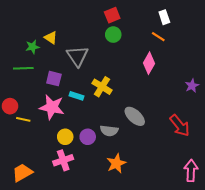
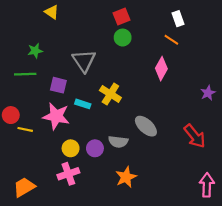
yellow triangle: (51, 38) -> (52, 12), moved

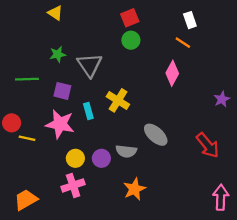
green star: (35, 51) -> (58, 54), moved
cyan rectangle: (83, 104) -> (88, 111), turned 56

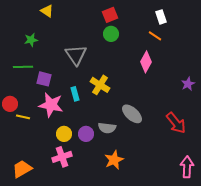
green star: (58, 54) -> (31, 40), moved
purple square: (62, 91) -> (44, 79), moved

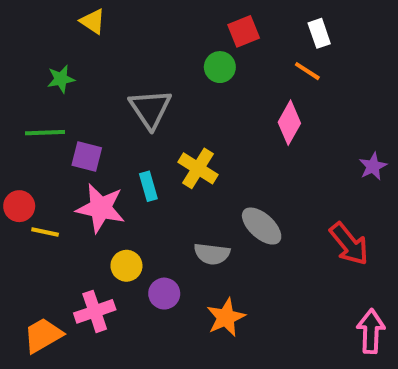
red square: (110, 15) -> (244, 31), moved
purple circle: (86, 134) -> (164, 294), moved
pink cross: (62, 157) -> (95, 311), moved

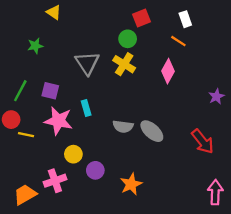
green line: (45, 133) -> (20, 91), moved, turned -60
yellow cross: (198, 168) -> (124, 64), moved
gray semicircle: (212, 254) -> (123, 126), moved

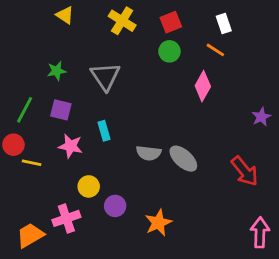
green circle: (128, 39) -> (169, 51), moved
green star: (35, 46) -> (57, 71), moved
yellow cross: (124, 64) -> (122, 21), moved
pink star: (58, 121) -> (71, 146), size x0.7

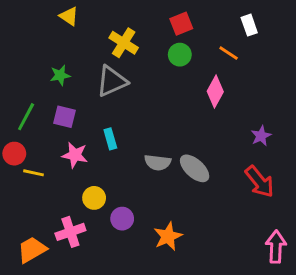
yellow cross: (122, 21) -> (124, 43), moved
white rectangle: (224, 24) -> (249, 25), moved
gray triangle: (105, 76) -> (112, 81), turned 40
purple star: (261, 117) -> (261, 136), moved

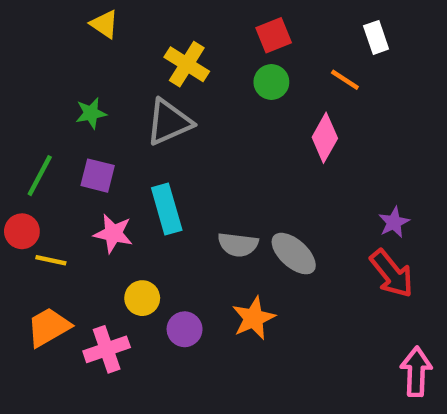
purple star: (261, 136) -> (394, 222), moved
cyan rectangle: (110, 139) -> (167, 209), size x1.5
orange star: (168, 236) -> (254, 318), moved
orange trapezoid: (32, 250) -> (49, 327), moved

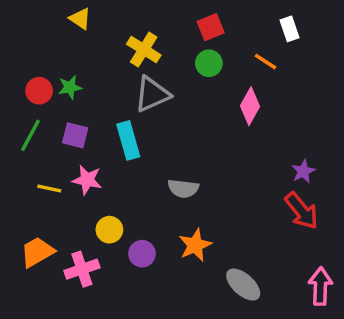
gray triangle: (169, 122) -> (152, 94), moved
cyan rectangle: (167, 209) -> (128, 140), moved
red circle: (22, 231) -> (39, 91), moved
gray ellipse: (294, 254) -> (243, 285), moved
yellow line: (51, 260) -> (49, 188), moved

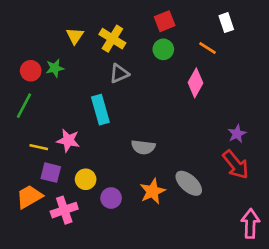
yellow triangle: (80, 19) -> (75, 36), moved, turned 30
gray triangle: (152, 94) -> (119, 73), size x0.7
purple square: (75, 135) -> (51, 173), moved
gray ellipse: (243, 285) -> (189, 183), moved

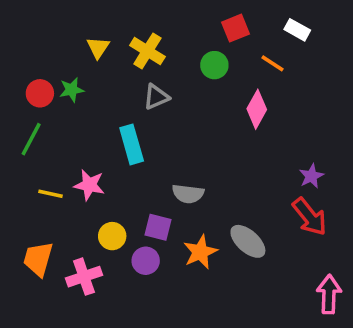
red square: (165, 21) -> (236, 28), moved
white rectangle: (226, 23) -> (297, 30), turned -42
purple square: (51, 173) -> (158, 227), moved
orange trapezoid: (29, 197) -> (38, 259), turned -44

